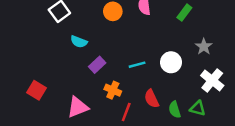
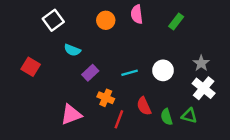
gray star: (204, 47) -> (201, 63), moved
red square: (36, 90) -> (31, 67), moved

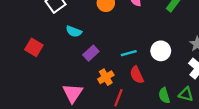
orange cross: (106, 98) -> (106, 77), turned 35
red semicircle: (144, 106) -> (137, 75), moved
pink triangle: (71, 115) -> (73, 93), turned -35

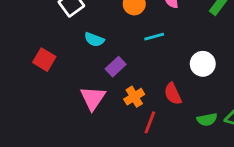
cyan line: (129, 53) -> (154, 37), moved
pink triangle: (73, 93) -> (93, 98), moved
green semicircle: (164, 95) -> (207, 120), turned -84

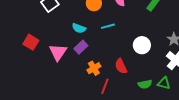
cyan semicircle: (94, 40) -> (79, 28), moved
pink triangle: (93, 98) -> (58, 52), moved

